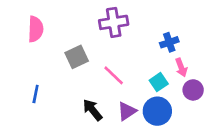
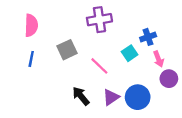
cyan square: (159, 82) -> (130, 53), moved
blue line: (36, 94) -> (31, 59), moved

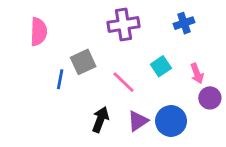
blue cross: (148, 37) -> (184, 23), moved
blue line: (31, 59) -> (60, 79), moved
black arrow: (81, 96) -> (100, 120), turned 60

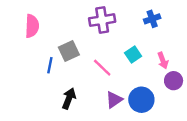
black arrow: (100, 120) -> (69, 99), moved

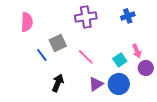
cyan square: (133, 55) -> (120, 60), moved
blue line: (50, 65) -> (42, 55), turned -48

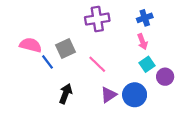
pink semicircle: (27, 22) -> (31, 45), moved, turned -78
pink arrow: (137, 51) -> (142, 42), moved
cyan square: (120, 60) -> (147, 64), moved

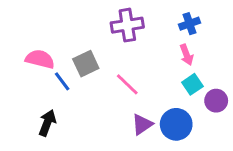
black arrow: (66, 94) -> (47, 123), moved

